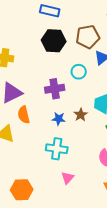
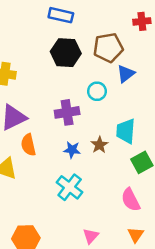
cyan cross: (57, 149) -> (70, 187), turned 30
pink triangle: (68, 178) -> (91, 236), moved

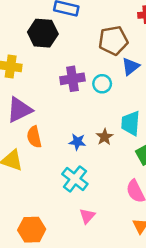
black hexagon: (66, 53) -> (43, 33), moved
purple cross: (67, 112) -> (72, 79), moved
pink triangle: (91, 236) -> (87, 216), moved

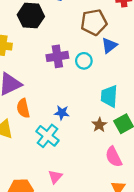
brown star: (105, 137) -> (99, 125), moved
cyan cross: (75, 179) -> (47, 136), moved
pink triangle: (87, 216) -> (55, 177), moved

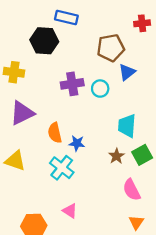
orange semicircle: (23, 108) -> (55, 133), moved
pink triangle: (55, 177) -> (70, 211), turned -40

